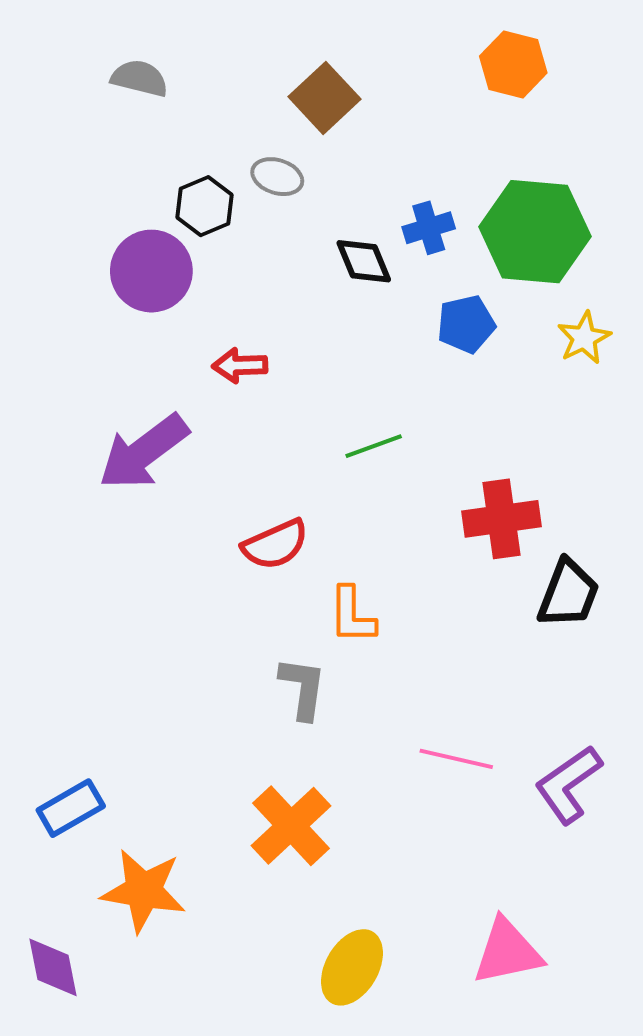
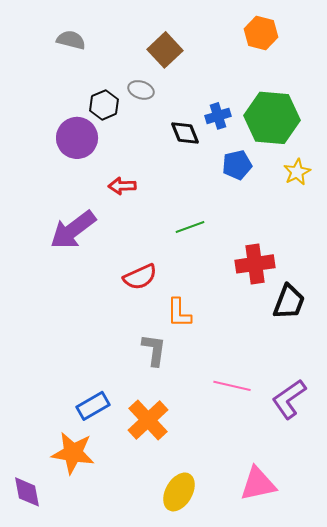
blue rectangle: (71, 808) -> (93, 406), moved

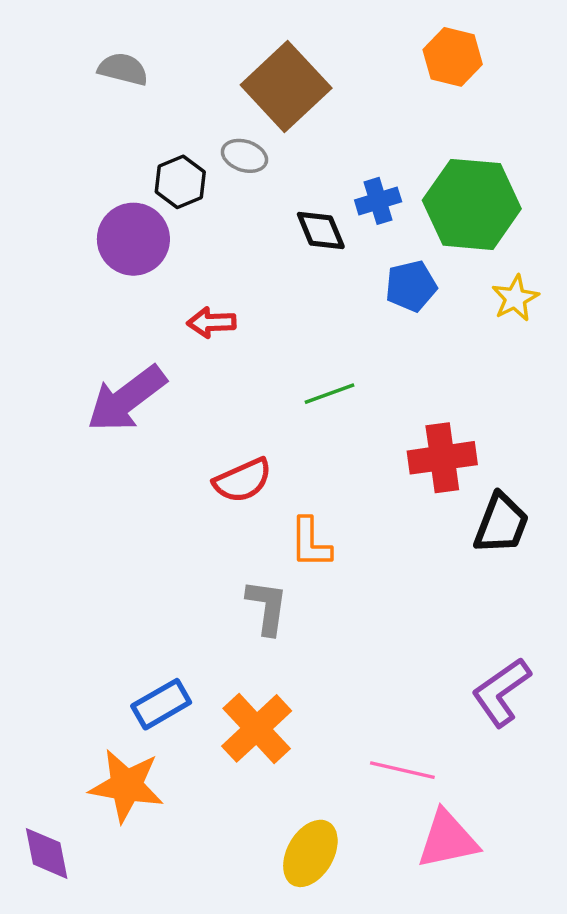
brown square: (165, 50) -> (286, 86), size x1.4
pink line: (232, 386) -> (402, 770), moved

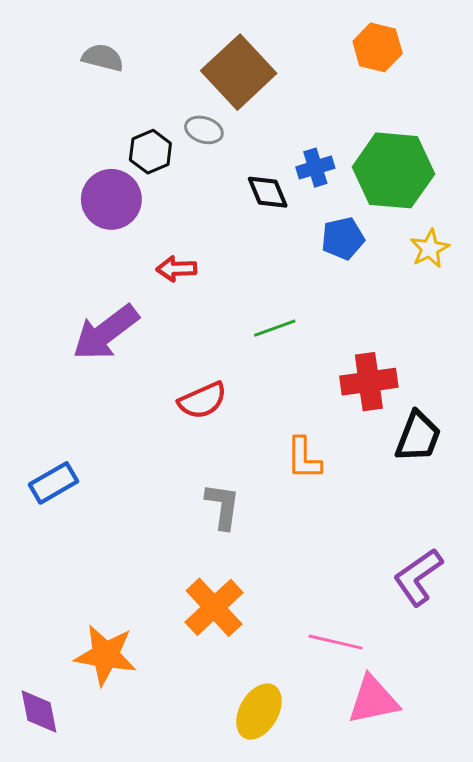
orange L-shape: (310, 543) -> (304, 458), moved
blue rectangle: (161, 704) -> (53, 483), moved

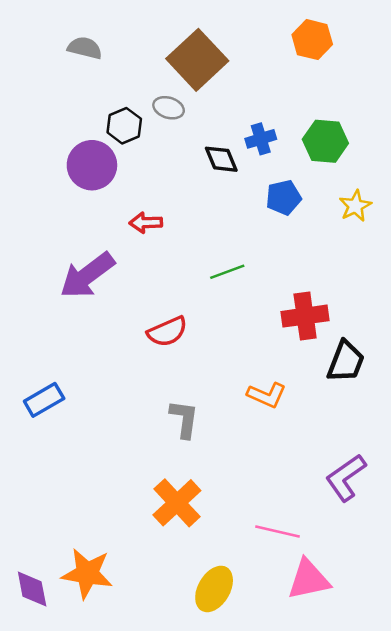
green hexagon: (393, 170) -> (325, 141), size x0.7
orange L-shape: (304, 458) -> (267, 395), moved, turned -66
orange star: (106, 655) -> (87, 573), moved

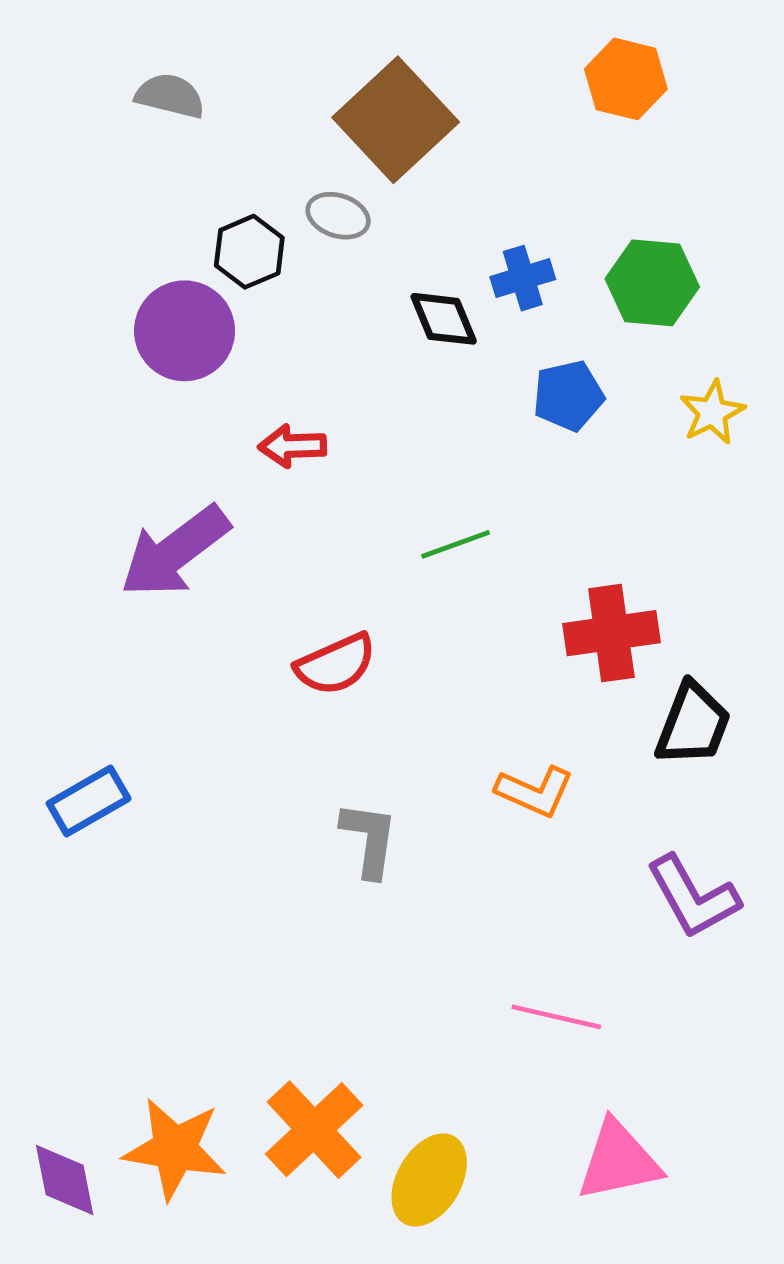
purple L-shape: (346, 478) -> (693, 897), moved, turned -84
orange cross: (177, 503) -> (314, 1130), moved
pink line: (278, 532) -> (556, 1017), moved

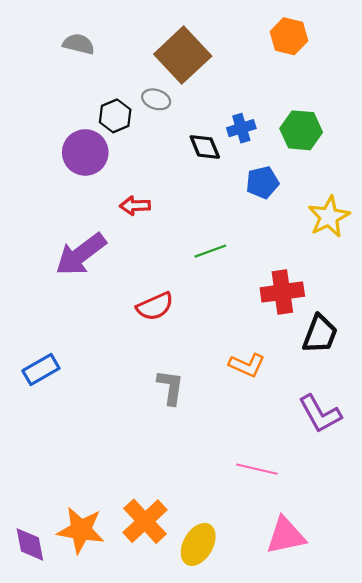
yellow star: (712, 412) -> (329, 217), moved, size x1.4

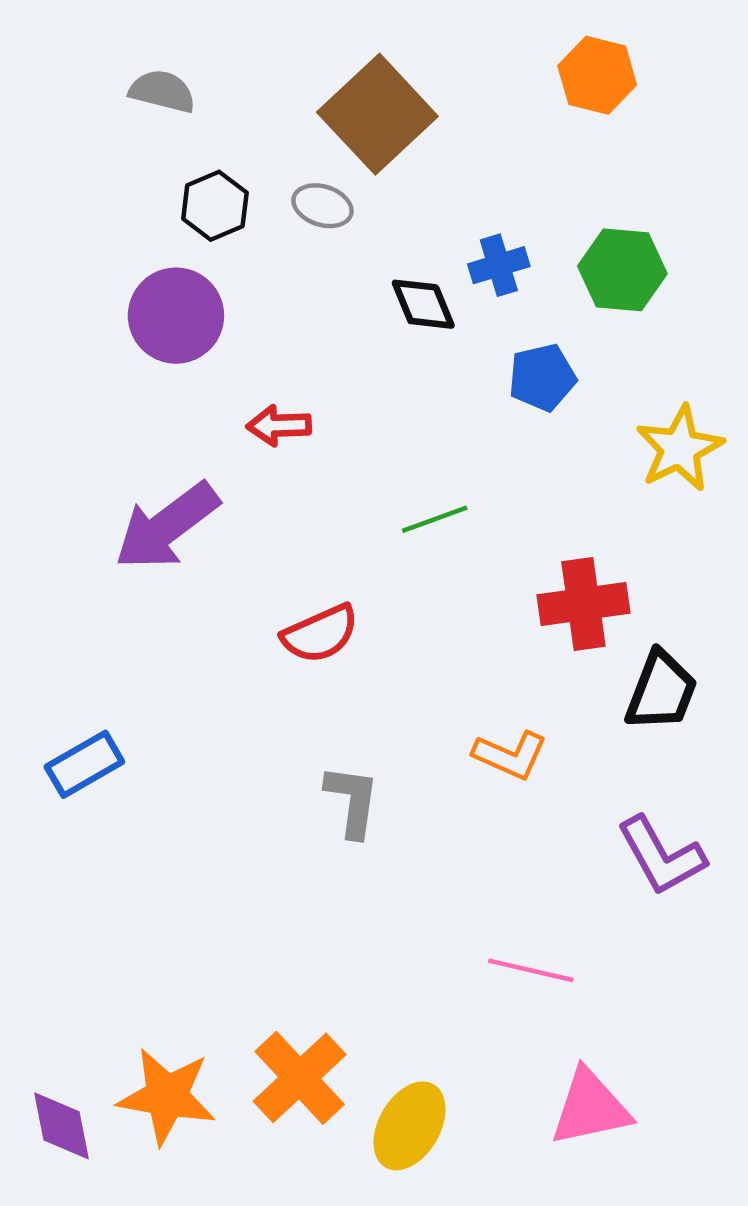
black hexagon: (115, 116) -> (215, 206), moved

